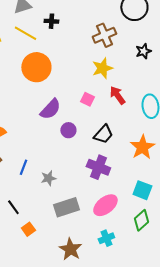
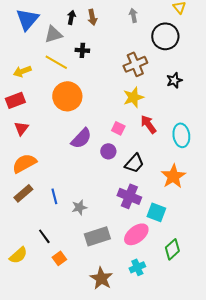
purple circle: (68, 130) -> (108, 151), moved
blue line: (23, 167) -> (54, 196), turned -35
cyan square: (142, 190) -> (156, 212), moved

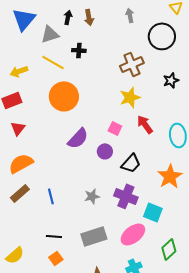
gray star: (79, 207) -> (92, 196), moved
black line: (44, 236) -> (54, 236), moved, turned -49

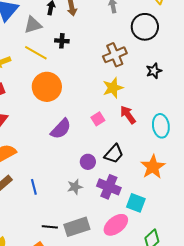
pink square: (115, 128) -> (98, 119), turned 32
purple circle: (105, 151) -> (88, 162), moved
black line: (54, 236) -> (50, 227), moved

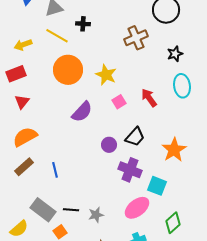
yellow star: (113, 88) -> (106, 75), moved, turned -30
cyan ellipse: (161, 126) -> (182, 86), moved
gray star: (75, 187) -> (96, 215), moved
gray rectangle: (77, 227) -> (43, 210), moved, turned 55

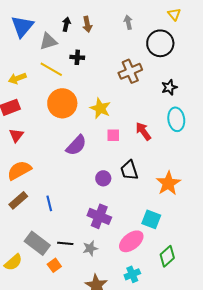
pink square: (119, 102) -> (113, 135), turned 32
black trapezoid: (135, 137) -> (129, 170), turned 120
purple cross: (130, 170) -> (99, 216), moved

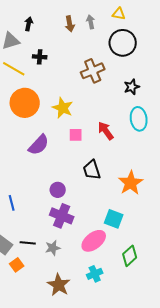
yellow triangle: (174, 14) -> (119, 14), moved, turned -40
brown arrow: (87, 24) -> (70, 24), moved
purple circle: (103, 178) -> (58, 190), moved

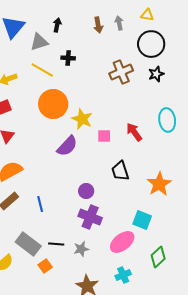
black star: (132, 87) -> (156, 74), moved
yellow star: (63, 108) -> (82, 119), moved

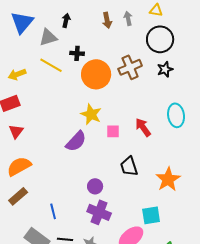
orange circle: (53, 104) -> (96, 74), moved
blue line: (40, 204) -> (53, 211), moved
cyan square: (142, 220) -> (151, 215), turned -30

